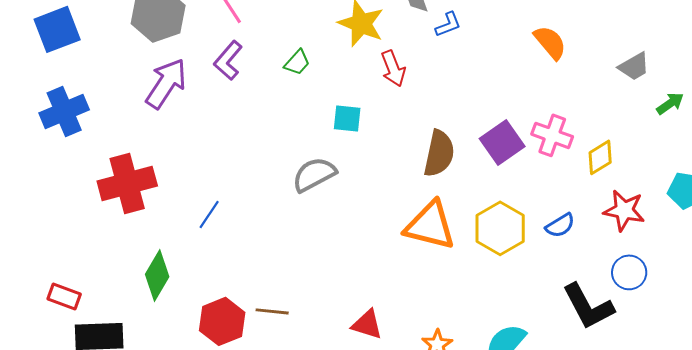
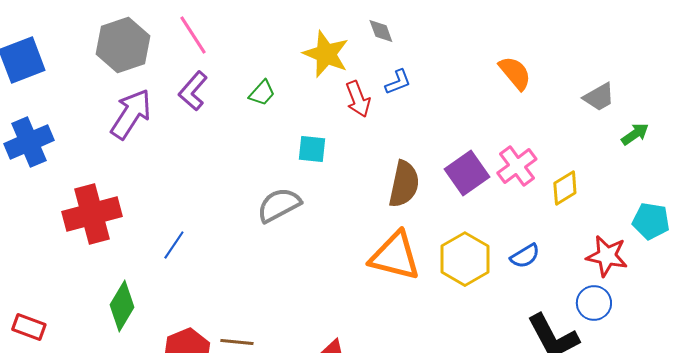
blue L-shape: (448, 24) -> (398, 82), moved
pink cross: (552, 135) -> (517, 166), turned 33
red star: (624, 210) -> (607, 256), moved

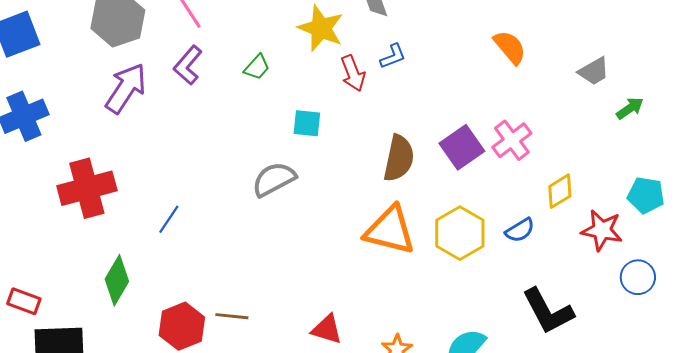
yellow diamond: (565, 188) -> (560, 191), moved
blue circle: (594, 303) -> (638, 277), moved

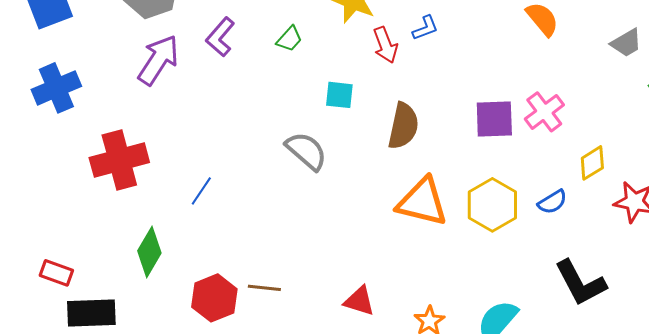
purple square: (462, 147) -> (494, 119), turned 33
brown semicircle: (399, 158) -> (403, 126), moved
gray semicircle: (274, 179) -> (306, 151), turned 69

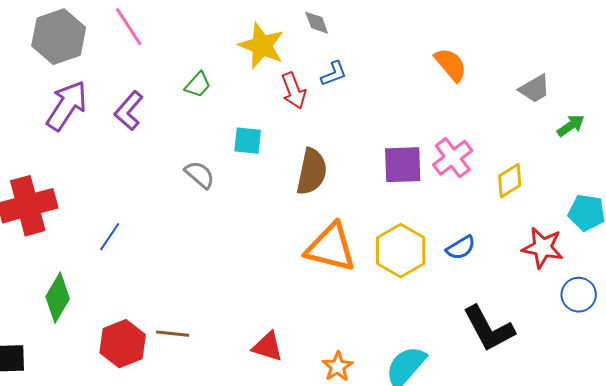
purple L-shape: (220, 37) -> (129, 111), moved
gray semicircle: (306, 151) -> (200, 175), moved, size x0.7
yellow diamond: (592, 163) -> (510, 181), moved

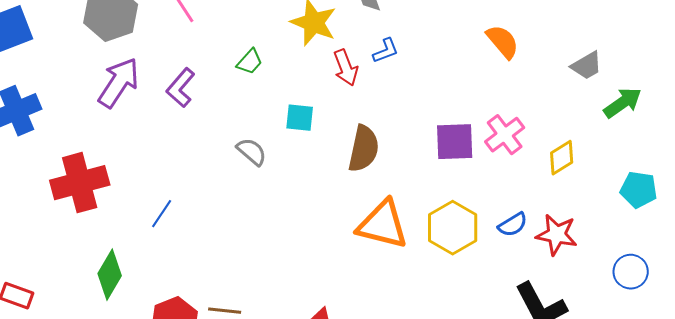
green arrow: (571, 126) -> (623, 103), size x1.4
red star: (543, 248) -> (557, 235), moved

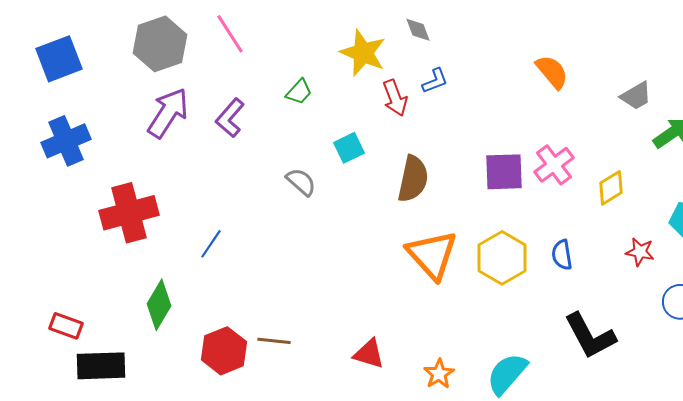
cyan square: (300, 118) -> (349, 148), turned -32
orange triangle: (383, 225) -> (432, 255), turned 34
blue semicircle: (513, 225) -> (562, 255), turned 112
red star: (557, 235) -> (640, 252), moved, size x0.7

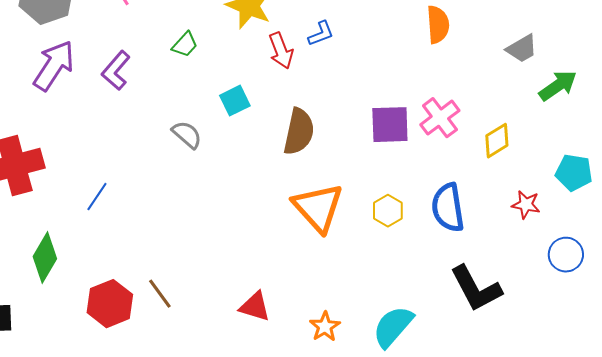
orange semicircle: (552, 72) -> (438, 25), turned 36
blue semicircle: (562, 255) -> (448, 208), size x1.6
yellow hexagon: (502, 258) -> (388, 211), size x0.6
brown line: (274, 341) -> (160, 294), turned 48

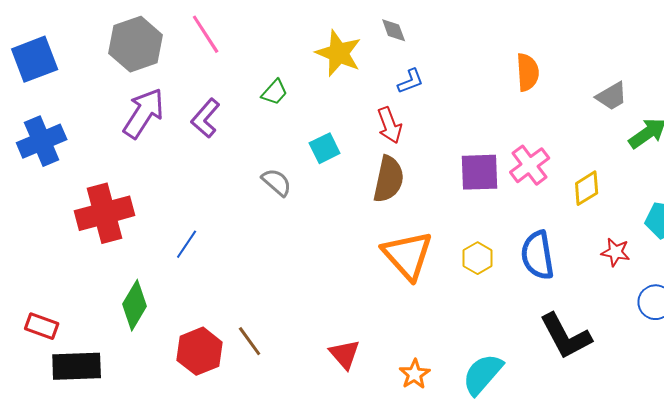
red arrow: (281, 51) -> (390, 125), moved
red triangle: (255, 307) -> (345, 354), turned 32

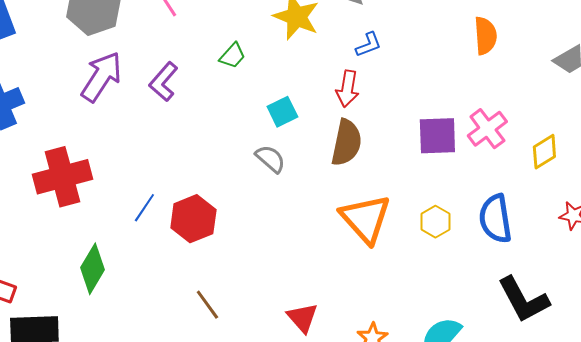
red arrow: (390, 125) -> (347, 89), turned 30
gray semicircle: (277, 182) -> (270, 159), moved
red hexagon: (200, 351) -> (193, 219), moved

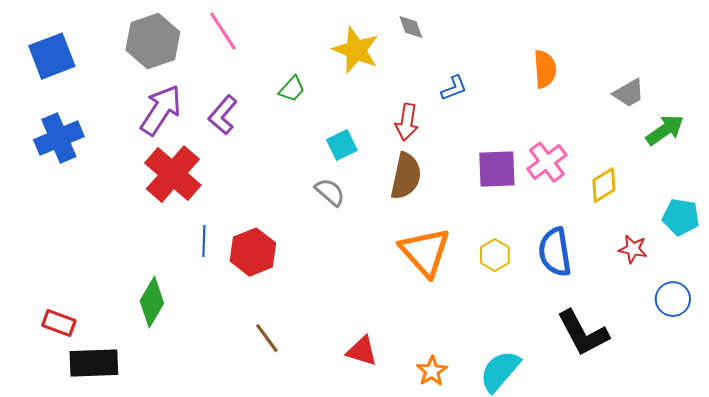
blue L-shape: (368, 45) -> (454, 88), moved
red cross: (62, 177) -> (173, 174), moved, turned -34
blue line: (144, 208) -> (204, 241), turned -32
red triangle: (302, 318) -> (362, 351), turned -32

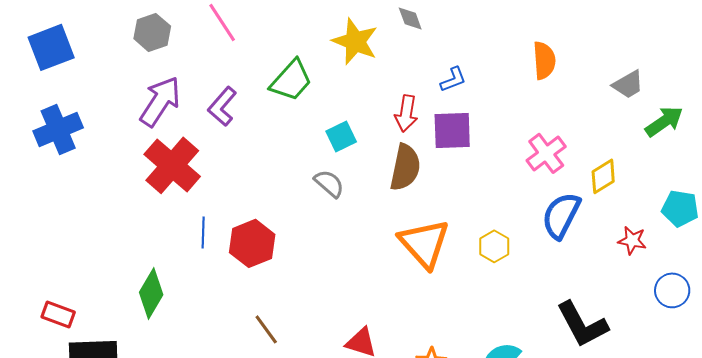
gray hexagon: (153, 41) -> (152, 32), size x0.7
green trapezoid: (292, 89) -> (291, 80), size x1.6
purple square: (497, 169) -> (452, 130), moved
blue semicircle: (555, 252) -> (561, 215), moved, turned 36

